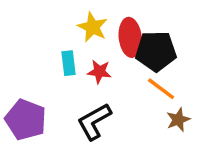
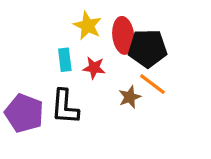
brown star: (178, 120) -> (130, 97), moved
black L-shape: (94, 121) -> (65, 107), moved, turned -57

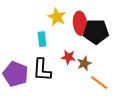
red star: (94, 68) -> (68, 57), moved
orange line: (152, 84) -> (99, 82), moved

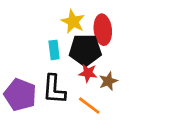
black pentagon: (96, 32) -> (85, 50), moved
orange line: (99, 82) -> (89, 106), moved

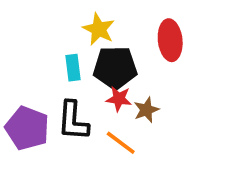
red ellipse: (103, 30) -> (170, 40), moved

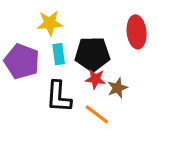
yellow star: (99, 29) -> (50, 23), moved, turned -30
purple pentagon: (27, 128) -> (22, 61), moved

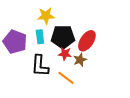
yellow star: (50, 23) -> (46, 16), moved
red ellipse: (137, 32) -> (87, 41), moved, turned 40

